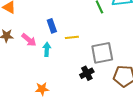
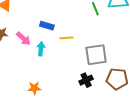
blue rectangle: (52, 26) -> (47, 26), turned -56
black cross: (87, 73) -> (86, 80), moved

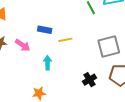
cyan arrow: (41, 49) -> (48, 63), moved
gray square: (96, 55) -> (109, 46), moved

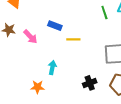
cyan arrow: (48, 63) -> (52, 68), moved

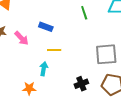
green line: (104, 13) -> (84, 13), moved
yellow line: (73, 39) -> (54, 50), moved

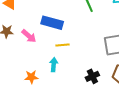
blue rectangle: (46, 27) -> (52, 23), size x1.5
orange star: (29, 88) -> (31, 77), moved

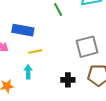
black cross: (92, 76) -> (68, 80), turned 32

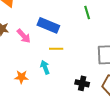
cyan arrow: (28, 72) -> (45, 67), turned -32

